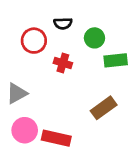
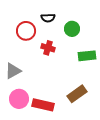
green rectangle: (116, 60) -> (87, 56), moved
brown rectangle: (104, 108) -> (77, 94), moved

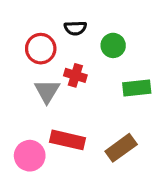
gray triangle: (13, 71) -> (47, 91), moved, turned -30
red rectangle: (43, 105) -> (67, 140), moved

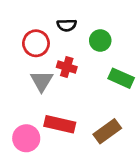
green rectangle: (137, 88) -> (121, 78), turned 30

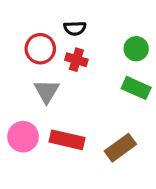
green circle: (100, 40) -> (136, 49), moved
red cross: (67, 67) -> (76, 60), moved
pink circle: (26, 138) -> (23, 137), moved

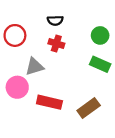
red circle: (40, 49) -> (15, 35), moved
gray triangle: (47, 91) -> (34, 67), turned 42
pink circle: (23, 137) -> (17, 87), moved

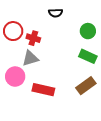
black semicircle: (55, 20) -> (56, 13), moved
red cross: (56, 44) -> (33, 38), moved
brown rectangle: (89, 108) -> (86, 86), moved

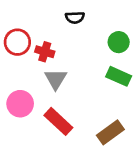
gray triangle: (30, 58) -> (56, 79), moved, turned -42
brown rectangle: (86, 86) -> (110, 132), moved
red rectangle: (43, 90) -> (58, 121), turned 30

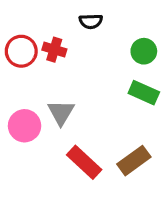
red cross: (45, 52) -> (54, 50), moved
gray triangle: (56, 79) -> (61, 113), moved
red rectangle: (58, 121) -> (84, 162), moved

